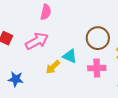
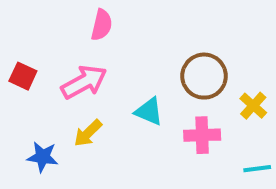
yellow arrow: (53, 67) -> (88, 133), moved

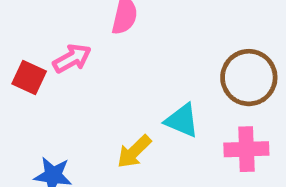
pink arrow: (84, 82) -> (72, 58), moved, size x0.7
yellow arrow: (88, 133) -> (134, 152), moved

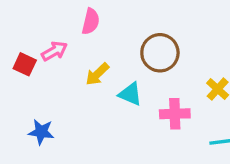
brown circle: (249, 78) -> (160, 53), moved
yellow arrow: (134, 152) -> (97, 74), moved

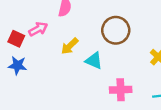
pink cross: (175, 114) -> (121, 90), moved
blue star: (41, 132) -> (17, 65), moved

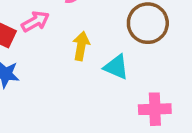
yellow arrow: (70, 46) -> (81, 46), turned 144

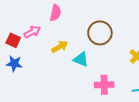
yellow arrow: (81, 46) -> (60, 47), turned 49

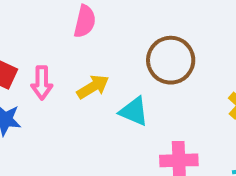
pink arrow: (32, 32) -> (42, 83), moved, turned 119

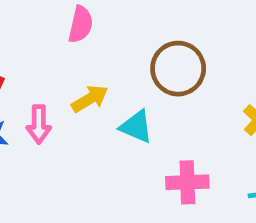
pink arrow: (42, 83) -> (39, 124), moved

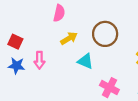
yellow arrow: (90, 99) -> (69, 38), moved
pink cross: (187, 182) -> (109, 88), turned 30

